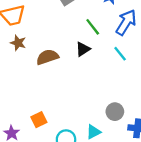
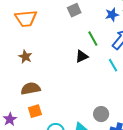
brown star: (18, 43) -> (25, 57), moved
brown semicircle: (47, 57) -> (31, 88), moved

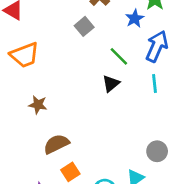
cyan line: (113, 65) -> (155, 83), turned 40

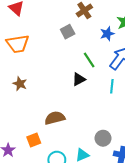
brown semicircle: (56, 144) -> (55, 118), moved

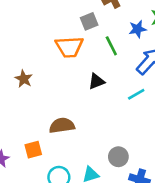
orange trapezoid: (18, 44) -> (69, 47), moved
green line: (89, 60) -> (111, 46), moved
cyan line: (112, 86) -> (136, 94), turned 48

